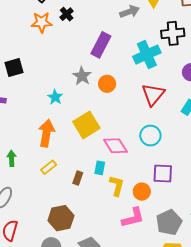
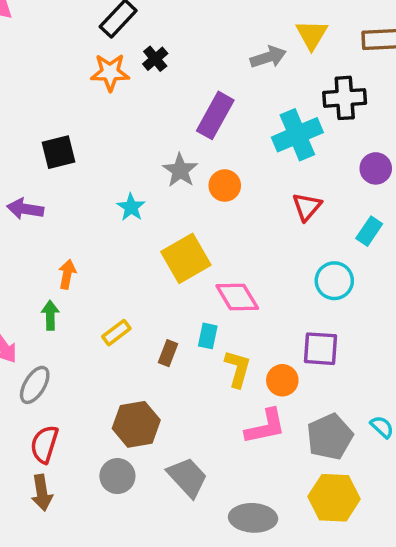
red triangle: (153, 94) -> (307, 207), size x0.7
orange arrow: (46, 133) -> (67, 274), moved, size x0.6
cyan circle: (150, 136) -> (334, 281), moved

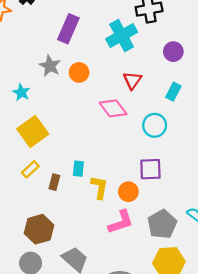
yellow square: (186, 258) -> (33, 131), moved
pink diamond: (237, 297) -> (113, 108), moved
yellow rectangle: (116, 333) -> (30, 169), moved

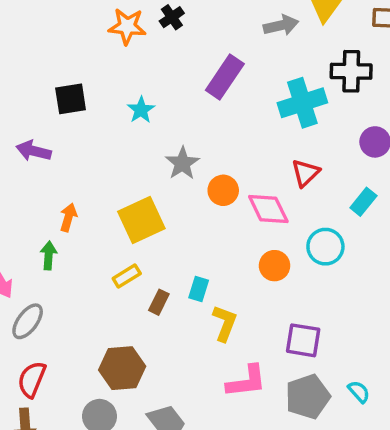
gray star: (50, 66) -> (182, 163), moved
orange circle: (79, 72) -> (223, 190), moved
cyan star: (21, 92) -> (141, 110), moved
purple square: (150, 169) -> (303, 340), moved
orange circle: (128, 192) -> (275, 266), moved

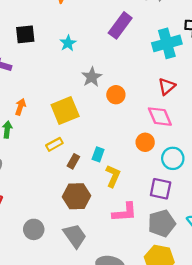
pink diamond: (268, 209) -> (160, 117), moved
cyan circle: (325, 247) -> (173, 158), moved
brown hexagon: (122, 368) -> (77, 196), moved

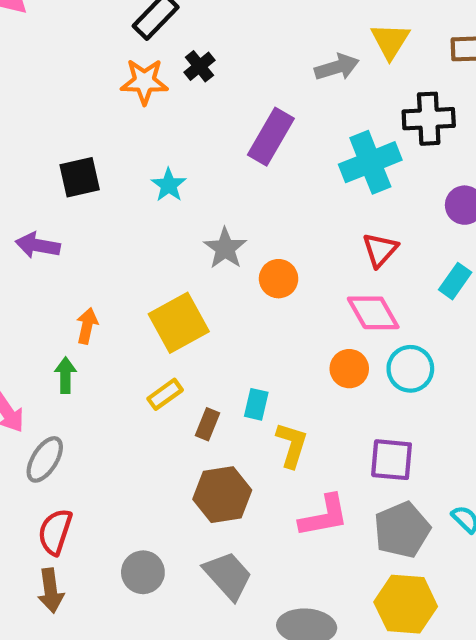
cyan circle: (173, 158) -> (410, 369), moved

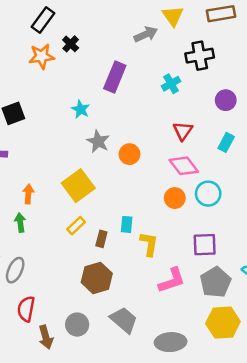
cyan cross: (370, 162) -> (171, 84), size x0.6
cyan star: (169, 185) -> (81, 109), moved
brown hexagon: (222, 495) -> (97, 278), moved
brown arrow: (51, 591) -> (46, 337), moved

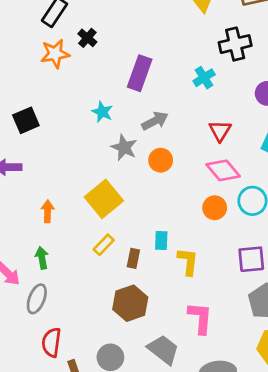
gray arrow: (146, 34) -> (155, 121), moved
green arrow: (20, 223) -> (42, 258), moved
pink L-shape: (172, 280) -> (200, 318), moved, turned -64

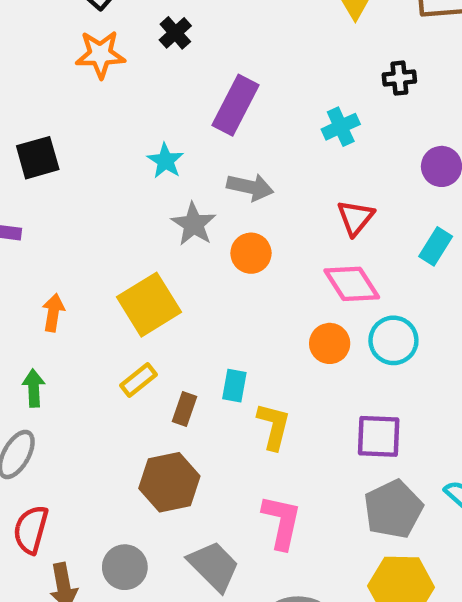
black cross: (87, 38) -> (175, 33), moved
black cross: (235, 44) -> (399, 78), size x0.6
gray arrow: (155, 121) -> (250, 187), turned 32

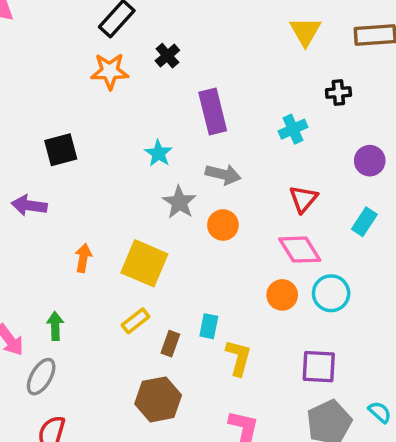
purple rectangle: (235, 105) -> (213, 112), turned -42
yellow square: (149, 305) -> (144, 263), turned -36
orange arrow: (53, 313) -> (83, 258), moved

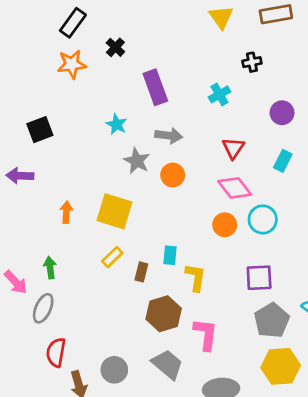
brown hexagon: (158, 399) -> (164, 314), moved

